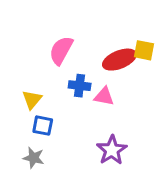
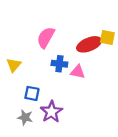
yellow triangle: (32, 99) -> (14, 65), moved
purple star: (112, 150) -> (51, 112), moved

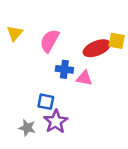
yellow triangle: (14, 65) -> (15, 33), moved
blue square: (32, 93) -> (46, 102), moved

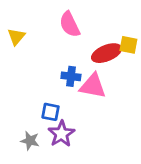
pink semicircle: (50, 41) -> (70, 24), moved, turned -55
pink triangle: (84, 78) -> (93, 86), size x1.5

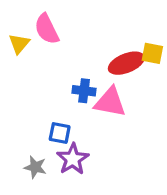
pink semicircle: (70, 24) -> (47, 29), moved

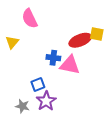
yellow triangle: (19, 44) -> (12, 42), moved
blue square: (60, 133) -> (38, 85), turned -32

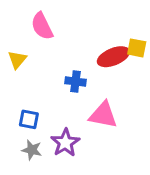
pink triangle: (70, 65) -> (103, 115), moved
blue square: (38, 85) -> (29, 119), moved, turned 32

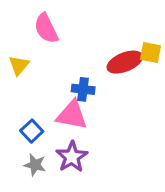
pink triangle: (103, 115) -> (72, 115), moved
blue square: (29, 119) -> (32, 131), turned 36

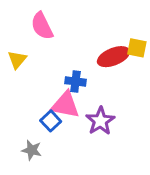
blue square: (32, 131) -> (51, 121), moved
purple star: (72, 157) -> (100, 121), moved

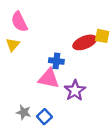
pink semicircle: (42, 26) -> (19, 22), moved
blue square: (51, 121) -> (44, 117), moved

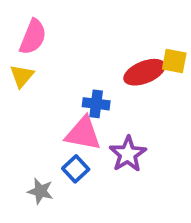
pink semicircle: (19, 22) -> (33, 37), turned -132
blue square: (44, 117) -> (76, 169), moved

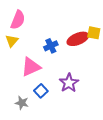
blue cross: (96, 104) -> (51, 46), moved, turned -32
pink triangle: (83, 134) -> (31, 67), moved, turned -35

